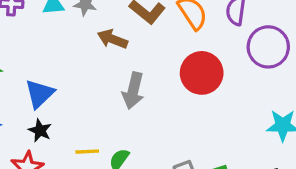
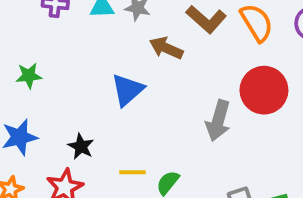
gray arrow: (133, 91) -> (218, 121), moved
blue triangle: (39, 94) -> (128, 90), moved

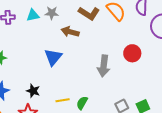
red circle: (264, 90) -> (132, 53), moved, size x0.7

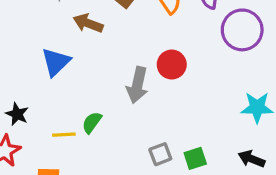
red circle: (132, 53) -> (172, 65), moved
green semicircle: (82, 103) -> (92, 122), moved

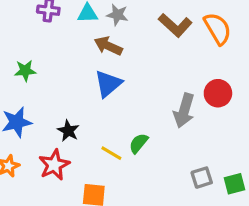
brown arrow: (88, 23) -> (108, 46), moved
yellow line: (64, 135) -> (111, 153), turned 30

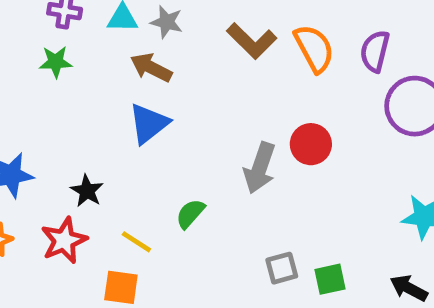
green star: (25, 71) -> (56, 62), moved
yellow line: (111, 153) -> (136, 242), moved

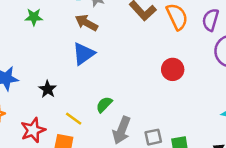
gray arrow: (260, 168) -> (122, 130), moved
red star: (64, 240) -> (33, 130), moved

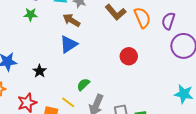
red circle: (173, 69) -> (129, 56), moved
yellow line: (74, 119) -> (68, 102), moved

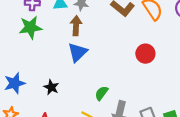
green star: (31, 14) -> (30, 27), size x1.5
brown arrow: (71, 20) -> (76, 26), turned 72

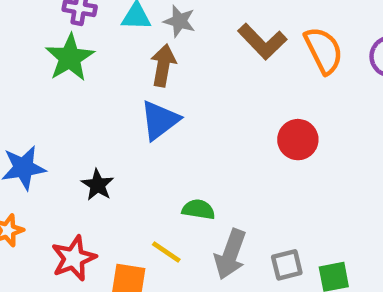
green star: (30, 27) -> (70, 58), turned -30
green semicircle: (101, 93) -> (198, 209), turned 56

